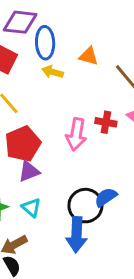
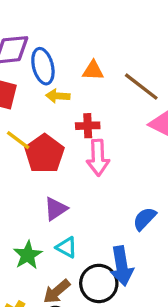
red cross: (106, 122) -> (88, 126), moved
red pentagon: (23, 144) -> (44, 154), moved
black circle: (85, 206) -> (99, 283), moved

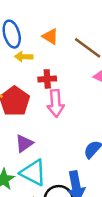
orange triangle: (93, 70) -> (50, 36), turned 30
cyan triangle: (67, 247) -> (33, 173), size x1.6

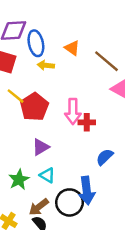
red cross: (47, 79) -> (87, 122), moved
cyan triangle: (33, 173) -> (47, 175), size x0.6

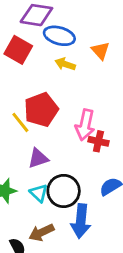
blue ellipse: (36, 43) -> (59, 36), turned -75
yellow line: (16, 96) -> (20, 122), moved
black circle: (69, 202) -> (64, 191), moved
brown arrow: (39, 207) -> (41, 232), moved

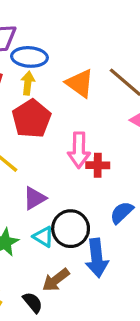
orange triangle: (100, 51) -> (80, 83), moved, size x1.4
yellow arrow: (65, 64) -> (28, 83), moved, turned 90
red pentagon: (41, 110) -> (32, 119), moved

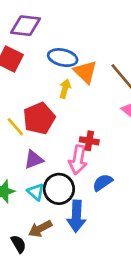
blue ellipse: (29, 57) -> (63, 58), moved
yellow arrow: (28, 83) -> (65, 89), moved
red pentagon: (32, 119) -> (39, 118), moved
pink arrow: (79, 150) -> (78, 160), moved

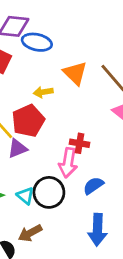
blue ellipse: (63, 58) -> (37, 42), moved
yellow arrow: (65, 89) -> (43, 92), moved, turned -114
purple triangle: (34, 159) -> (17, 148), moved
blue arrow: (76, 216) -> (97, 230), moved

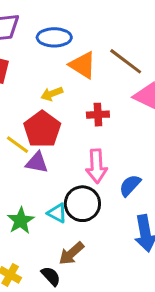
blue ellipse: (37, 42) -> (54, 37), moved
red cross: (79, 143) -> (98, 115), moved
purple triangle: (17, 148) -> (37, 163), turned 45

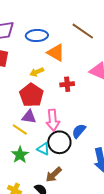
brown line: (126, 61) -> (83, 31), moved
yellow line: (18, 145) -> (20, 129), moved
pink arrow: (97, 166) -> (53, 120), moved
blue semicircle: (130, 185) -> (79, 131), moved

